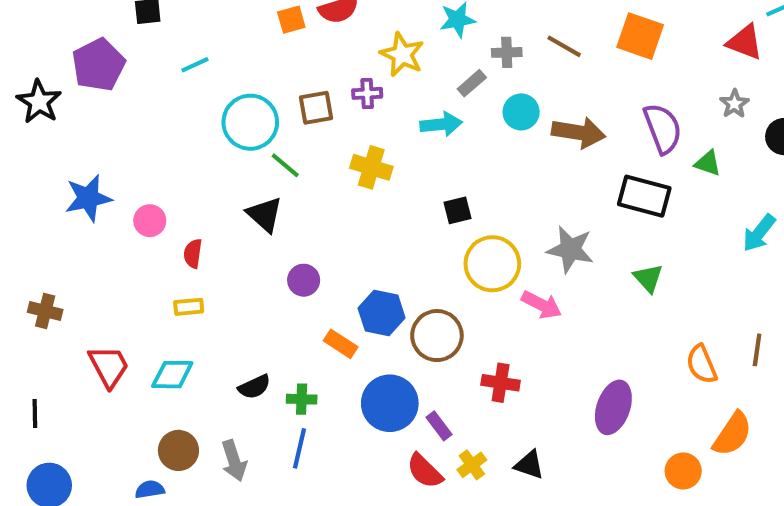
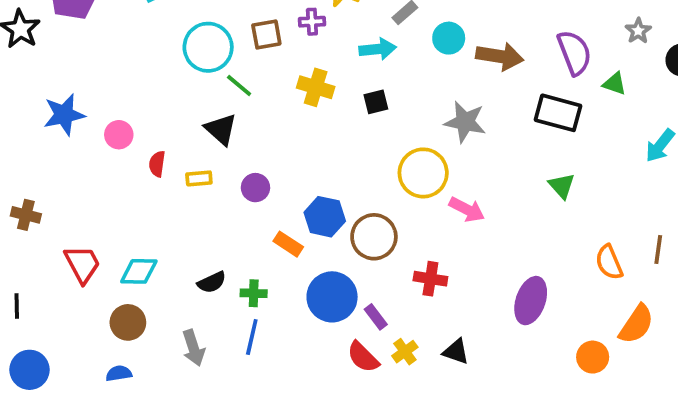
black square: (457, 210) -> (376, 102), moved
gray star: (570, 249) -> (465, 122), moved
yellow rectangle: (189, 307) -> (199, 178), moved
brown circle: (178, 450) -> (128, 322), moved

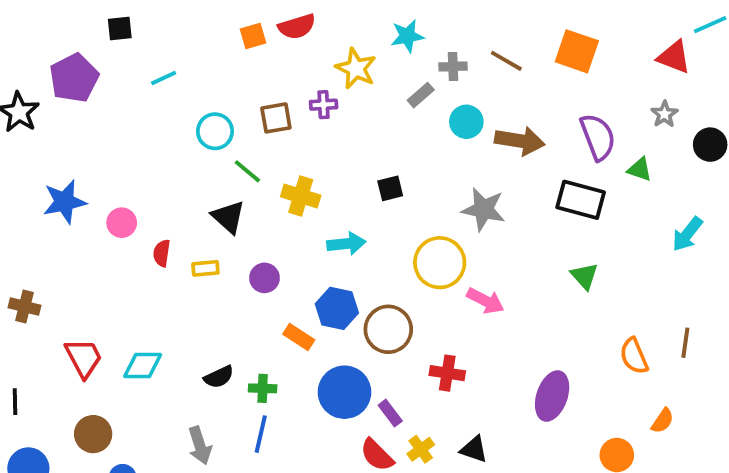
cyan circle: (208, 47) -> (215, 131), size x0.7
cyan arrow: (378, 49) -> (346, 244), moved
yellow cross: (316, 87) -> (301, 196), moved
brown circle: (128, 322) -> (93, 434), moved
orange semicircle: (636, 324) -> (663, 421), size x0.6

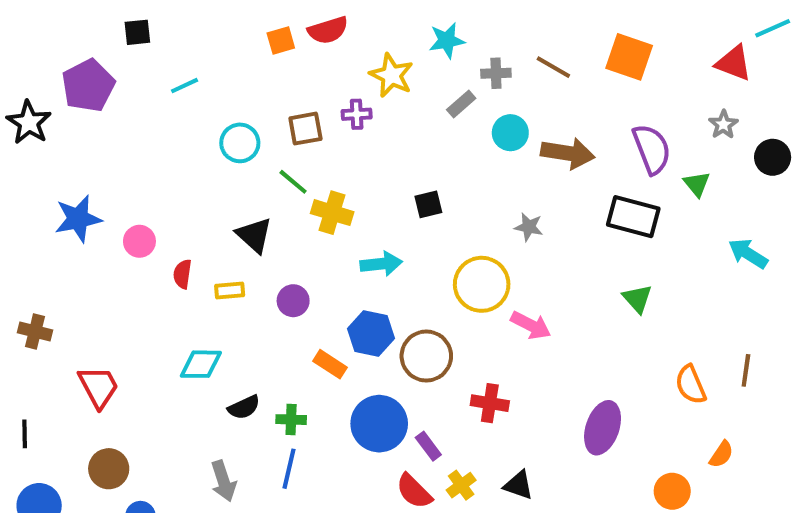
green triangle: (640, 169) -> (697, 184), turned 32
green line: (247, 171) -> (293, 182), moved
gray star: (484, 209) -> (529, 227), size x0.6
cyan arrow: (687, 234) -> (748, 254), turned 84
cyan diamond: (143, 366) -> (201, 364), moved

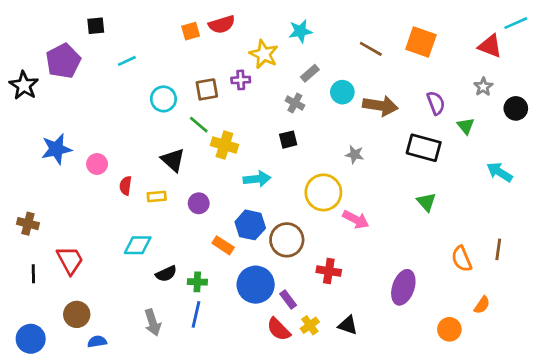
gray cross: (496, 73) -> (295, 103), moved, turned 30
purple semicircle: (652, 149) -> (436, 103), size x0.7
black line: (25, 434) -> (33, 274), moved

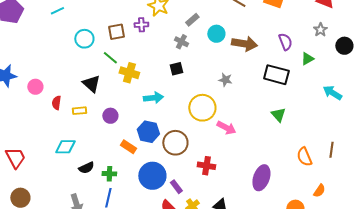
green triangle: (466, 126) -> (307, 59), turned 40

